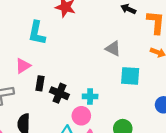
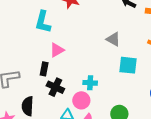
pink triangle: (23, 66) -> (57, 50), moved
black cross: (59, 93) -> (55, 87), moved

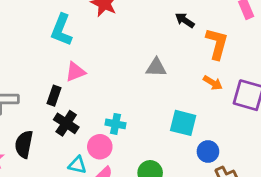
gray triangle: (113, 39) -> (156, 68), turned -35
cyan square: (128, 65) -> (183, 123), moved

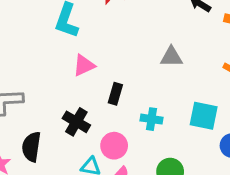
black rectangle: (54, 96) -> (115, 94), moved
cyan cross: (115, 124) -> (151, 119), moved

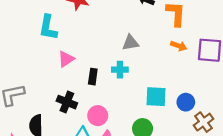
cyan square: (204, 116) -> (156, 97), moved
cyan cross: (151, 119) -> (120, 70), moved

